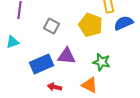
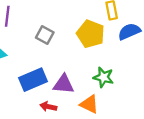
purple triangle: (66, 56) -> (64, 84), moved

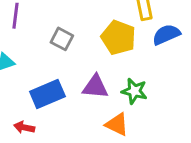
purple triangle: (64, 84) -> (95, 87), moved
red arrow: (48, 107) -> (24, 127), moved

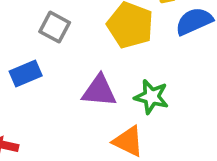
blue rectangle: (47, 94) -> (26, 74), moved, size x0.7

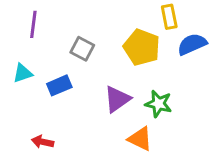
purple triangle: (99, 91) -> (117, 99), turned -40

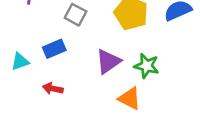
cyan triangle: (23, 73) -> (20, 62), moved
red arrow: (43, 142) -> (53, 89), moved

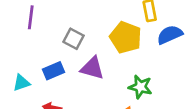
purple triangle: (108, 62) -> (92, 68), moved, turned 50

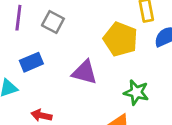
gray square: (74, 39) -> (53, 22), moved
blue rectangle: (53, 71) -> (31, 62), moved

